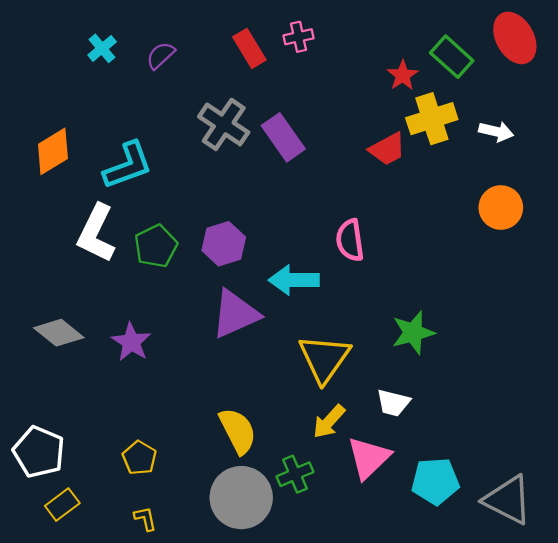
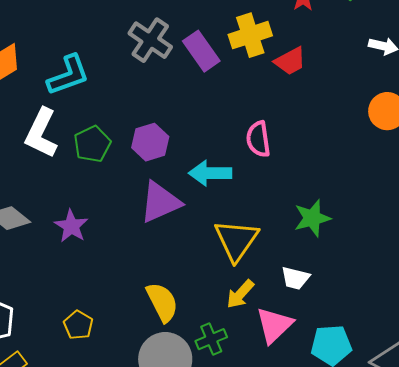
yellow cross: (432, 119) -> (250, 35), moved

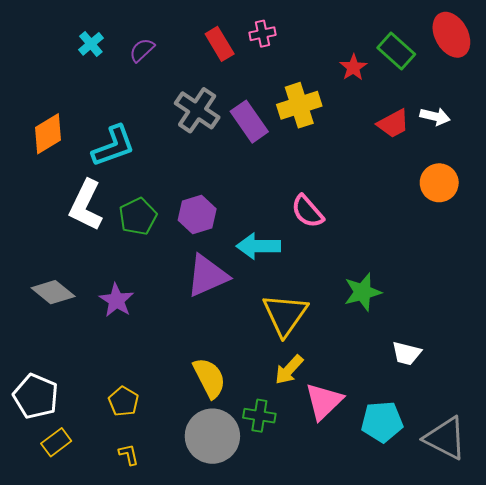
red trapezoid: (290, 61) -> (393, 124), moved
pink semicircle: (258, 139) -> (307, 211), turned -33
white trapezoid: (295, 278) -> (406, 353), moved
green cross: (211, 339) -> (259, 416), turned 32

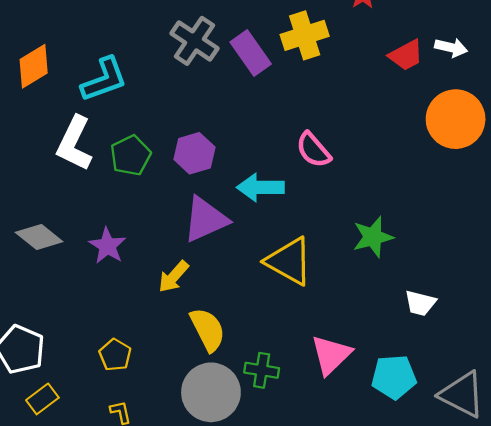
orange circle: (439, 183) -> (456, 119), size x1.4
yellow triangle: (285, 315) -> (289, 261), turned -36
yellow arrow: (289, 370) -> (174, 277), moved

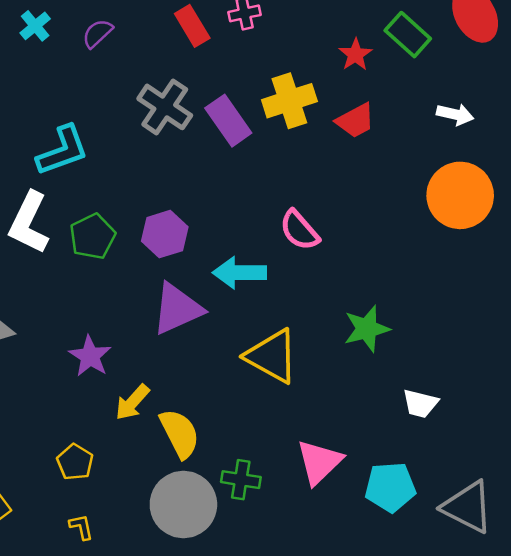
red trapezoid: (406, 55) -> (355, 121), moved
purple star: (107, 246) -> (90, 356), moved
yellow arrow: (174, 277) -> (132, 402), moved

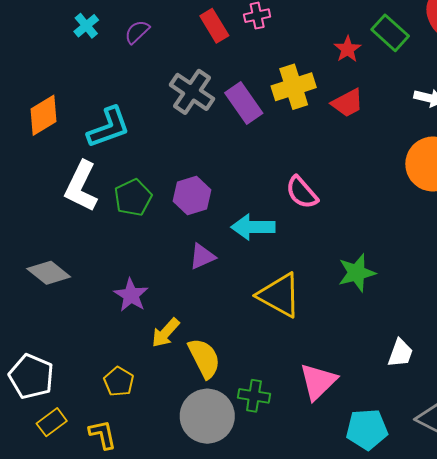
purple triangle: (177, 309) -> (202, 257), size x0.6
white trapezoid: (420, 404) -> (400, 353), moved, turned -84
cyan pentagon: (390, 487) -> (367, 429), moved
yellow L-shape: (81, 527) -> (103, 434), moved, size x1.4

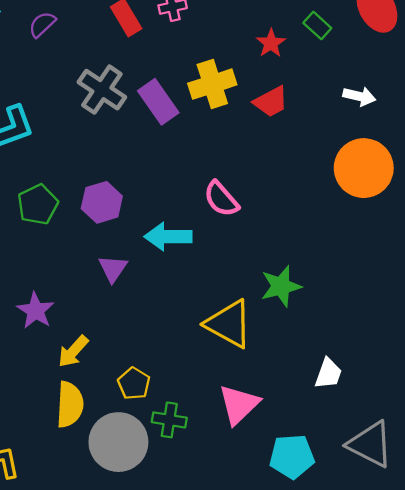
green rectangle: (390, 33) -> (317, 26), size x0.7
purple triangle: (202, 257) -> (113, 269), turned -32
yellow triangle: (279, 295) -> (229, 324), moved
yellow semicircle: (204, 358) -> (70, 404), moved, turned 30
yellow pentagon: (119, 382) -> (134, 383), moved

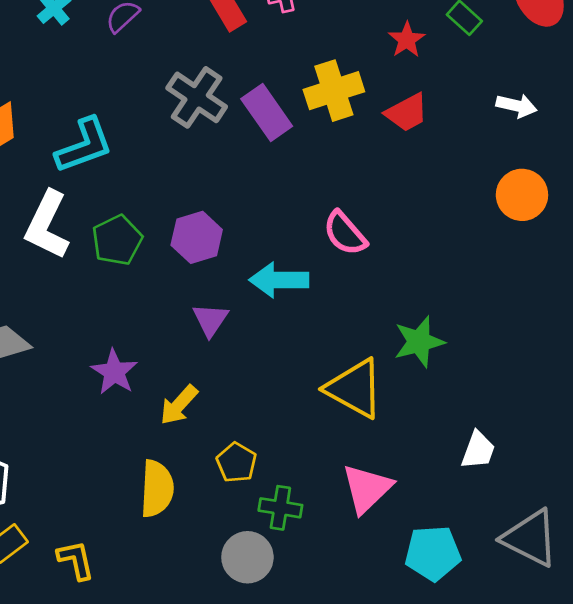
orange circle: (364, 168) -> (522, 195), size x0.7
yellow arrow: (73, 351) -> (179, 405), moved
gray circle: (118, 442) -> (247, 557), moved, size x0.7

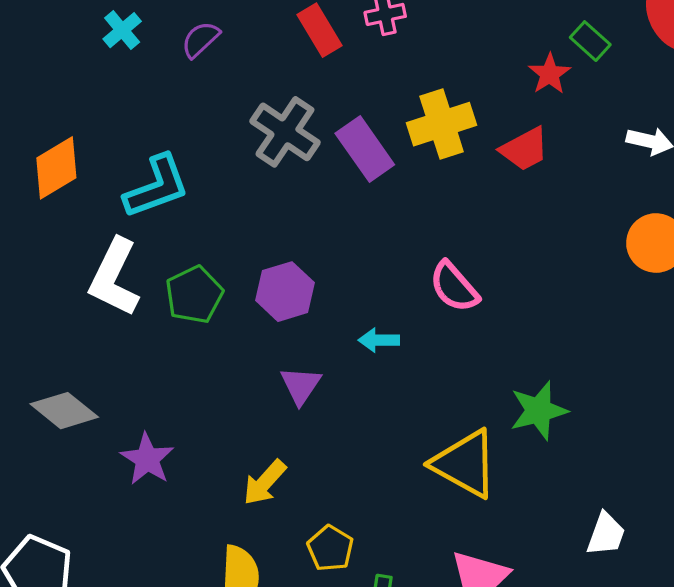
red star: (407, 40) -> (550, 74), moved
cyan arrow: (279, 280) -> (379, 340), size x0.6
purple star: (114, 372) -> (147, 459), moved

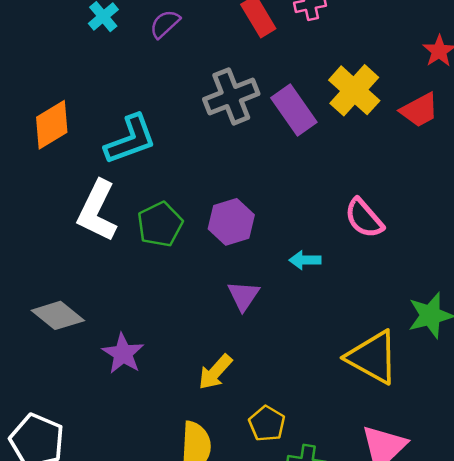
yellow cross: (442, 124) -> (354, 90), turned -30
gray cross: (285, 132) -> (231, 96), turned 34

